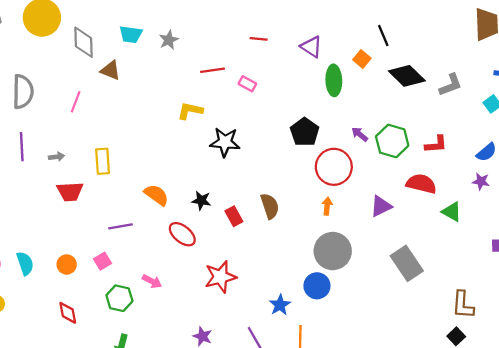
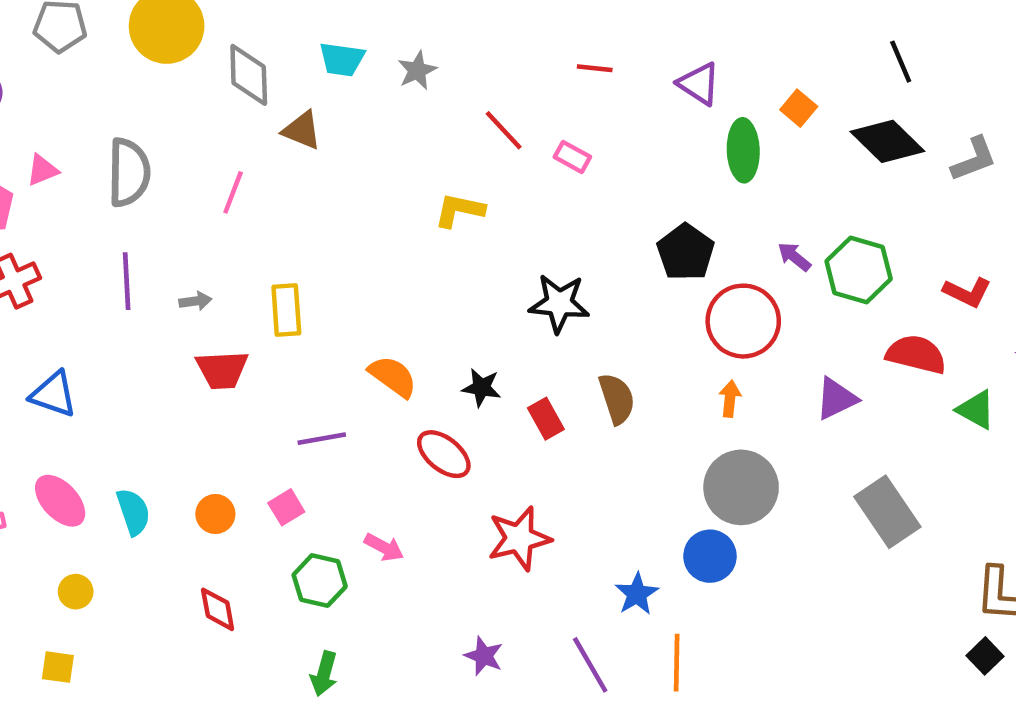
black line: (383, 35) -> (901, 62), moved
red line: (213, 70) -> (504, 130), turned 55
black star: (225, 142) -> (559, 303), moved
red L-shape: (436, 144) -> (967, 292), moved, turned 30

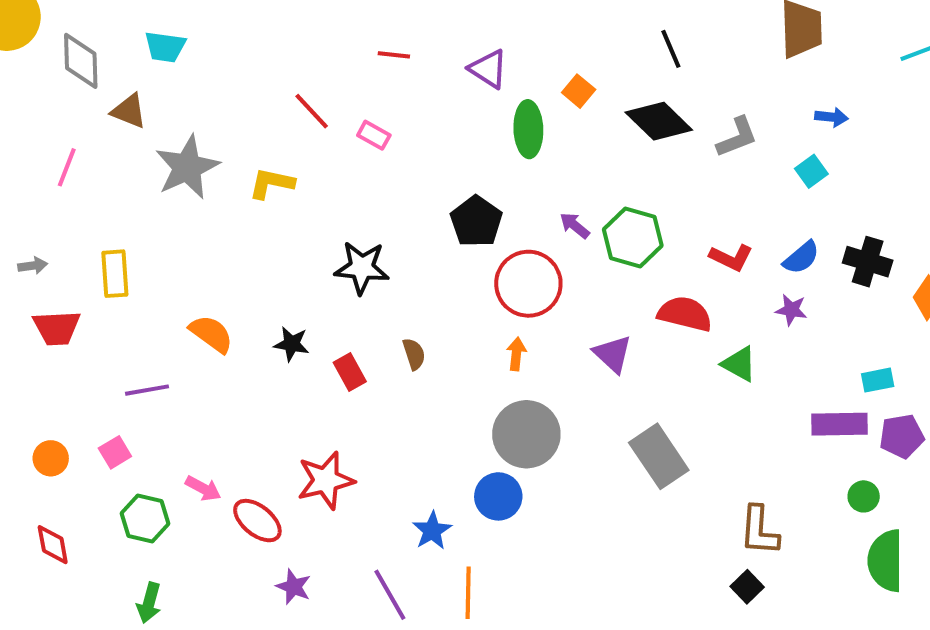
gray star: (417, 70) -> (187, 167), moved, size x1.8
brown semicircle: (617, 399) -> (414, 354), size x0.7
purple triangle: (836, 399) -> (613, 354), turned -51
red ellipse: (444, 454) -> (257, 521), moved

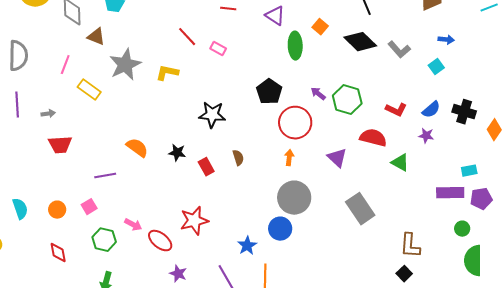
gray L-shape: (737, 137) -> (399, 50), turned 70
yellow rectangle: (115, 274) -> (89, 90), moved, turned -50

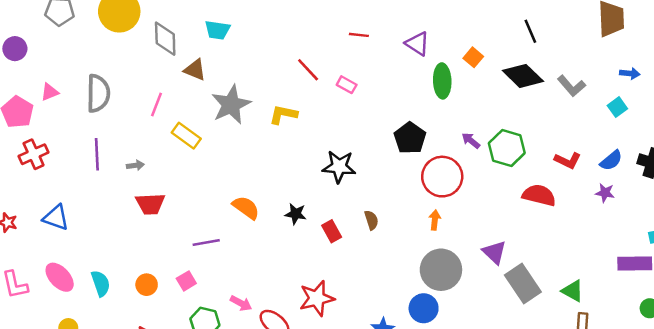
purple triangle: (337, 158) -> (494, 252), moved
green triangle: (400, 163) -> (573, 291), moved

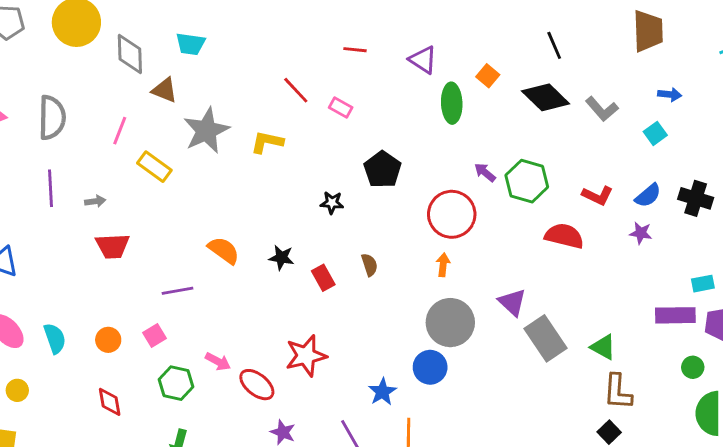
black pentagon: (410, 138) -> (382, 170), moved
black star: (339, 167) -> (332, 203), size x0.6

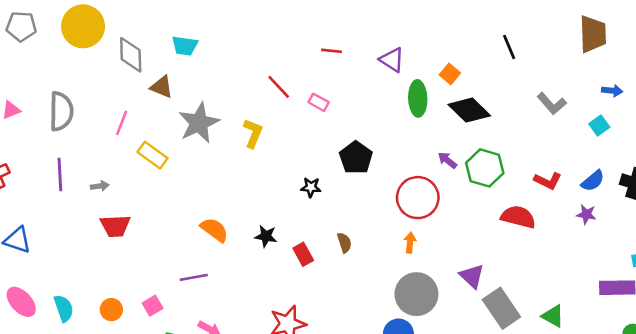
black diamond: (546, 97) -> (469, 110), moved
yellow L-shape: (267, 142) -> (253, 133), turned 100
purple line: (177, 291) -> (194, 277), moved

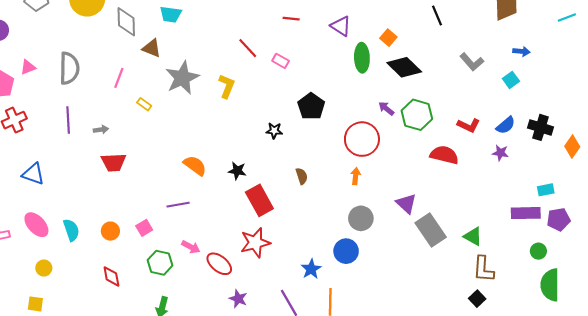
yellow rectangle: (153, 155) -> (144, 104), size x0.6
red rectangle: (303, 254) -> (259, 200), moved, size x1.6
gray circle: (416, 294) -> (361, 218), size x0.7

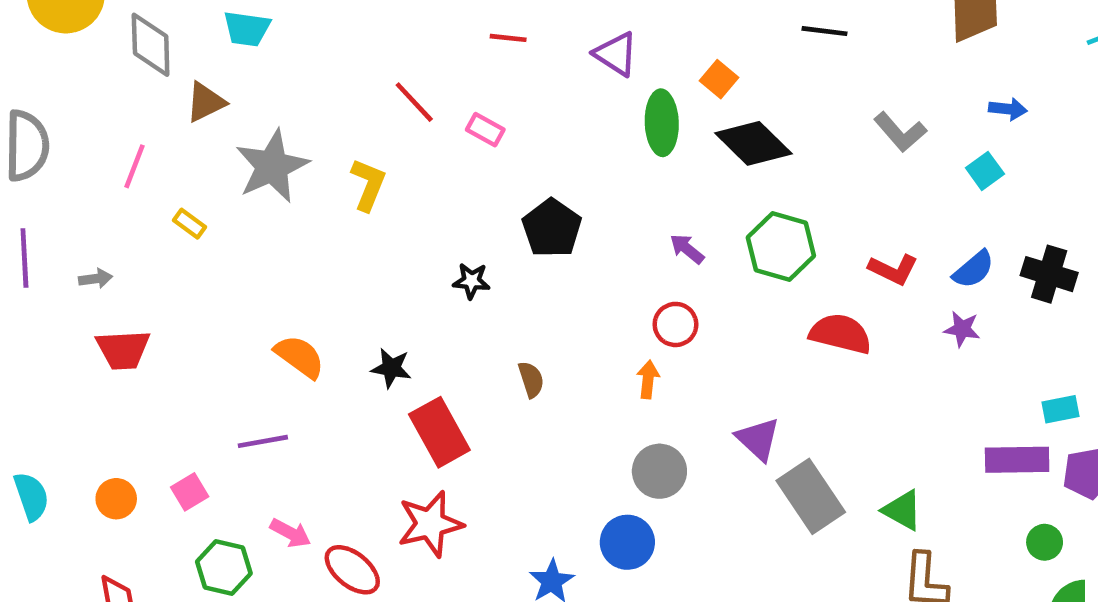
black line: (437, 15) -> (824, 31), turned -60
brown triangle: (152, 48) -> (206, 102), turned -48
purple arrow: (386, 108) -> (687, 249), moved
red circle: (362, 139) -> (675, 324), moved, size x0.6

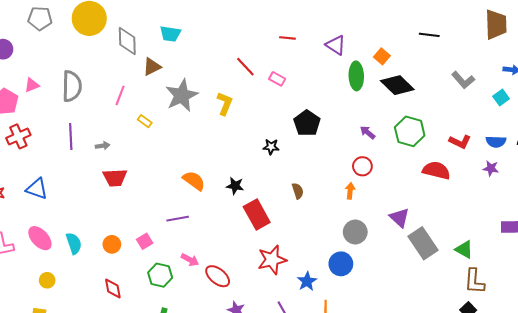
blue semicircle: (973, 269) -> (496, 142), turned 42
red star: (430, 524) -> (272, 260), moved

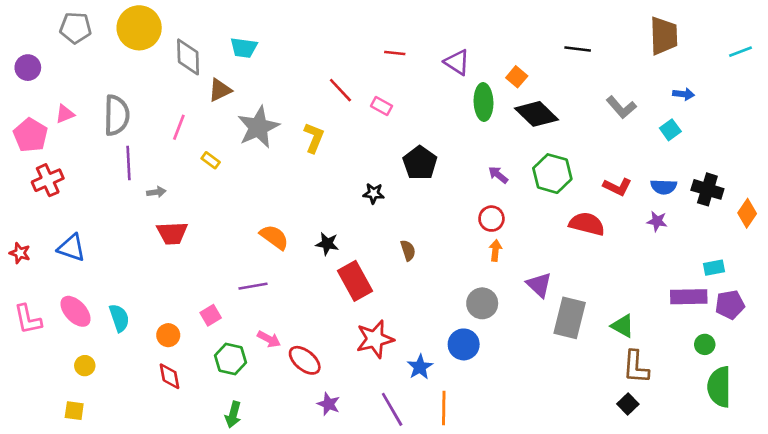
purple line: (71, 136) -> (128, 163), moved
orange arrow: (350, 191) -> (495, 250), moved
gray rectangle: (423, 243) -> (570, 318), turned 48
orange circle: (112, 244) -> (168, 335), moved

